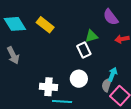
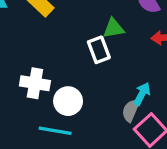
white circle: (79, 79) -> (68, 101), moved
white cross: (48, 87) -> (35, 83), moved

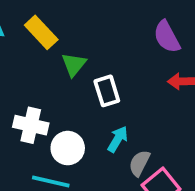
green triangle: (113, 28) -> (74, 64), moved, turned -45
cyan arrow: (142, 94) -> (118, 139), moved

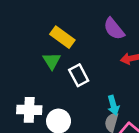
yellow rectangle: (41, 32) -> (62, 37), moved
cyan arrow: (118, 139) -> (113, 105), moved, turned 144

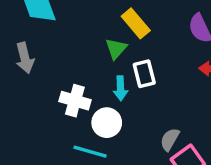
cyan arrow: (113, 105) -> (120, 88), moved

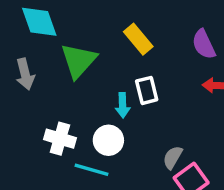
green triangle: (116, 49) -> (79, 61), moved, size x1.6
white cross: (75, 101) -> (60, 139), moved

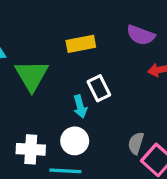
yellow rectangle: (138, 39) -> (81, 44), turned -48
purple semicircle: (204, 44) -> (141, 35), turned -32

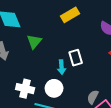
yellow rectangle: (81, 44) -> (70, 15), moved, turned -30
green triangle: (32, 75) -> (34, 42), size x0.7

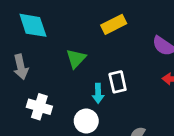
green triangle: (34, 42) -> (76, 59), moved
white cross: (25, 89) -> (39, 107), moved

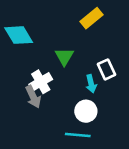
gray arrow: (21, 67) -> (33, 97), moved
white cross: (39, 107) -> (41, 82), moved, turned -35

